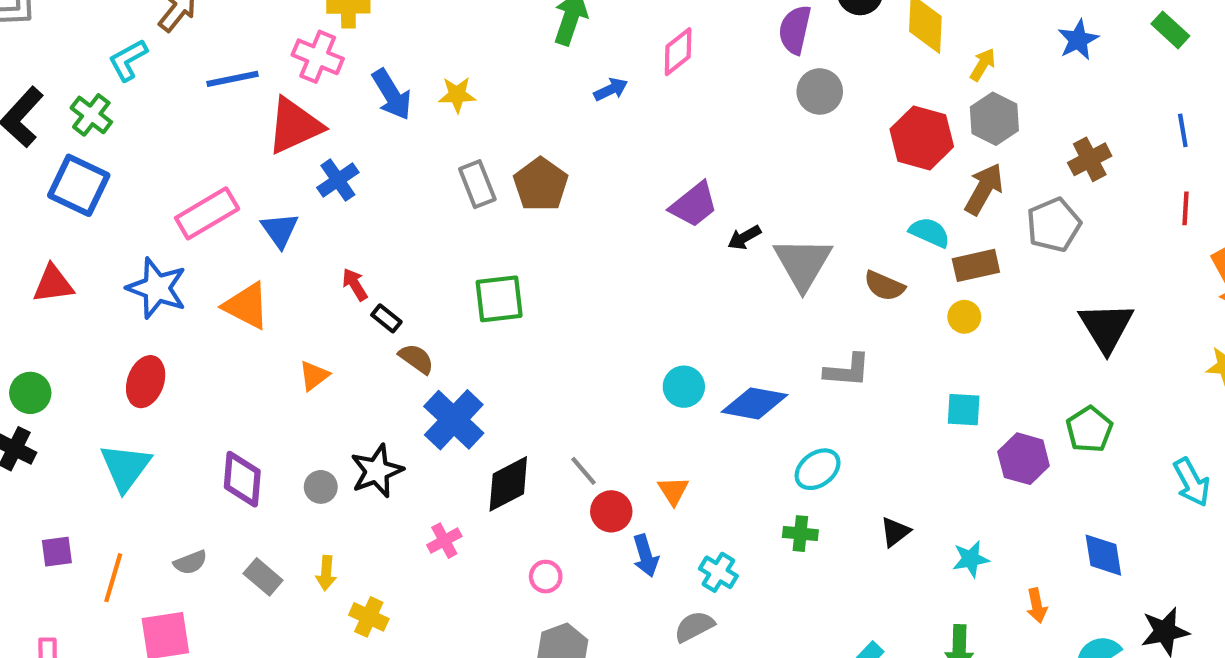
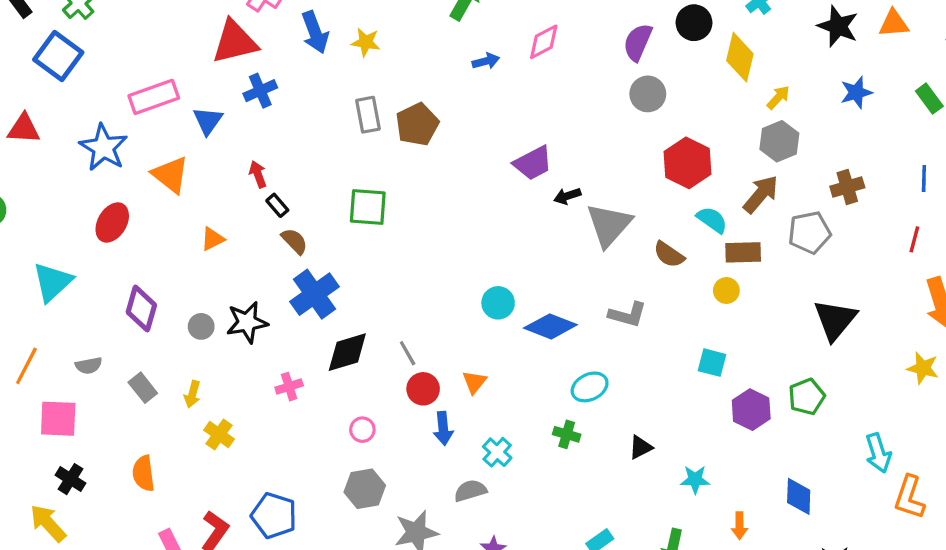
red hexagon: (922, 138) -> (688, 163), moved
red ellipse: (146, 382) -> (112, 223), moved

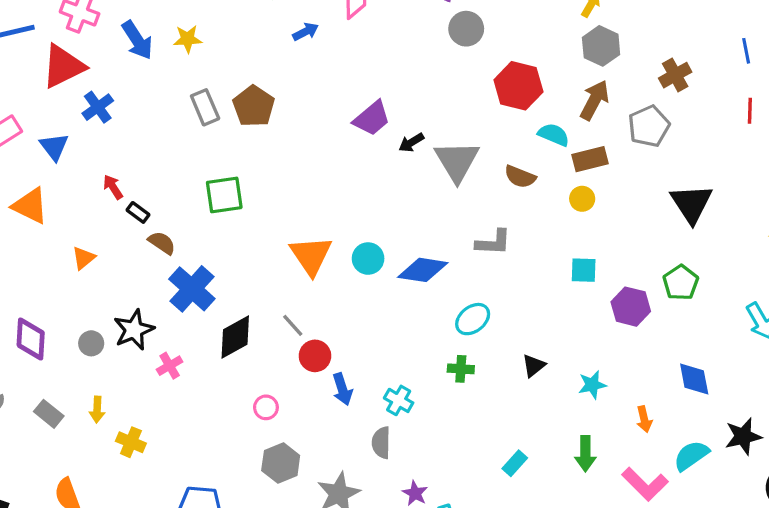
orange triangle: (474, 382) -> (311, 255), moved, size x1.8
pink cross: (289, 387) -> (170, 366), moved
gray semicircle: (470, 491) -> (381, 443), turned -60

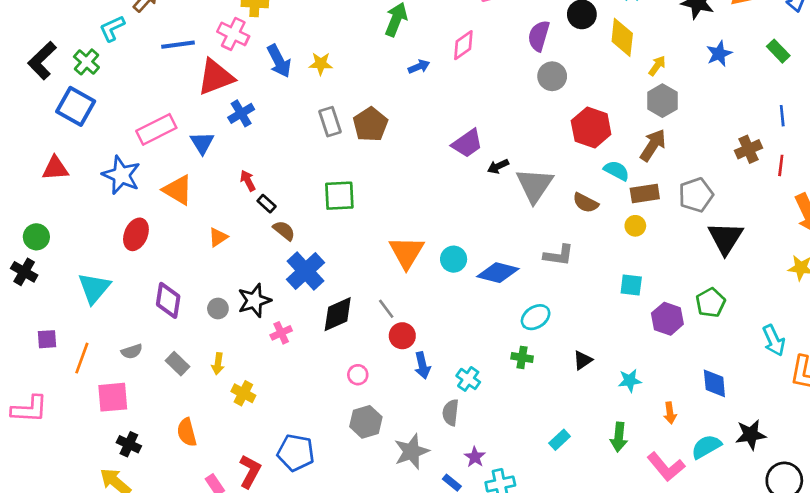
brown cross: (675, 75) -> (749, 149), moved
gray pentagon: (649, 126) -> (696, 195), moved

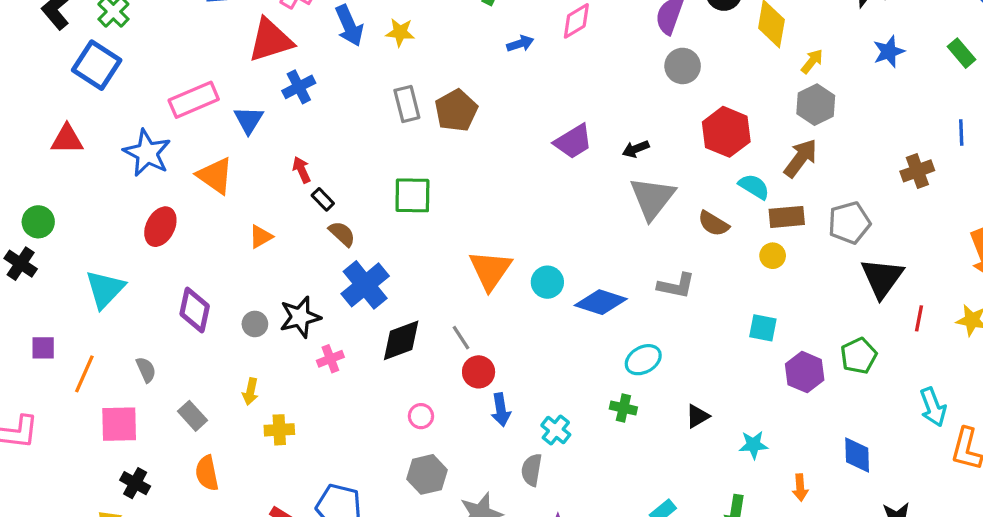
red line: (781, 165) -> (919, 318), moved
black arrow: (498, 166) -> (636, 149), moved
gray semicircle: (132, 351) -> (146, 370), turned -100
gray rectangle: (177, 364) -> (193, 416), moved
yellow cross: (243, 393) -> (279, 430), turned -35

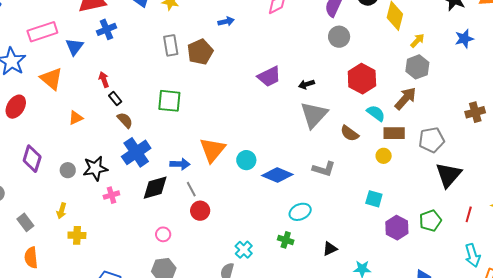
blue arrow: (520, 44) -> (226, 21), moved
red line: (919, 318) -> (469, 214), moved
blue arrow: (501, 410) -> (180, 164), moved, turned -84

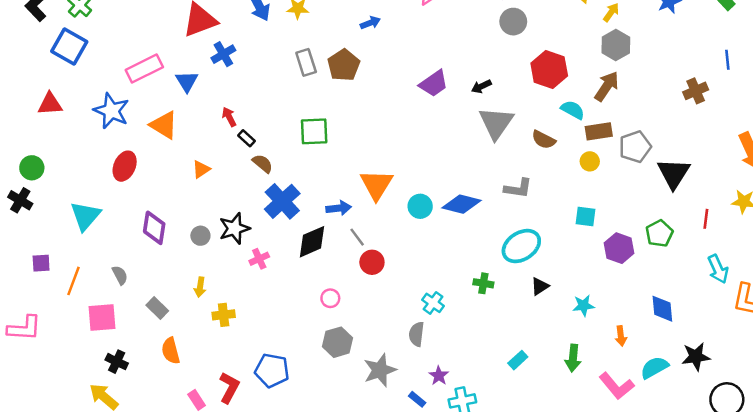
gray pentagon: (432, 140) -> (635, 147), moved
cyan circle: (246, 160) -> (420, 206), moved
cyan ellipse: (300, 212) -> (521, 246), moved, size x1.4

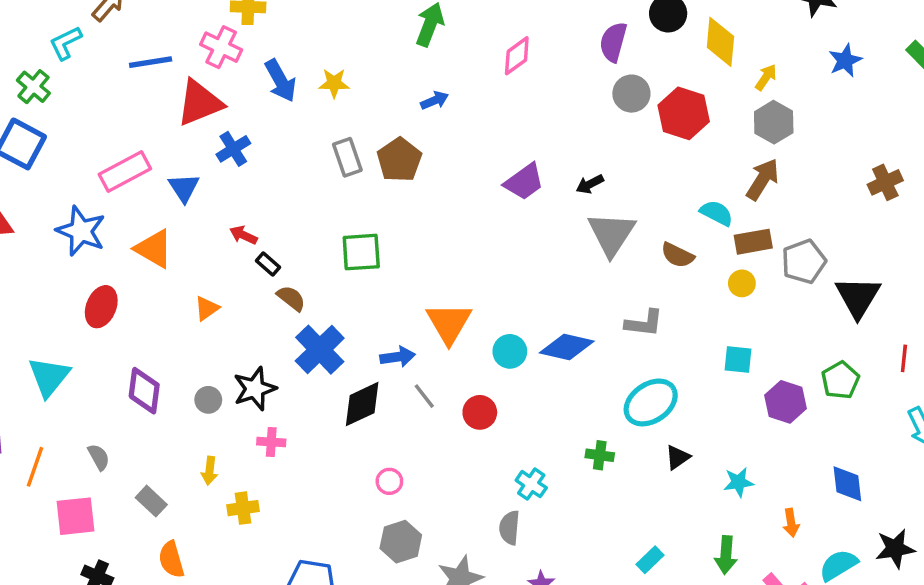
red hexagon: (549, 69) -> (684, 113), moved
red arrow: (229, 117) -> (243, 235), turned -36
pink cross: (259, 259) -> (271, 442), moved, turned 30
red circle: (372, 262) -> (480, 412), moved

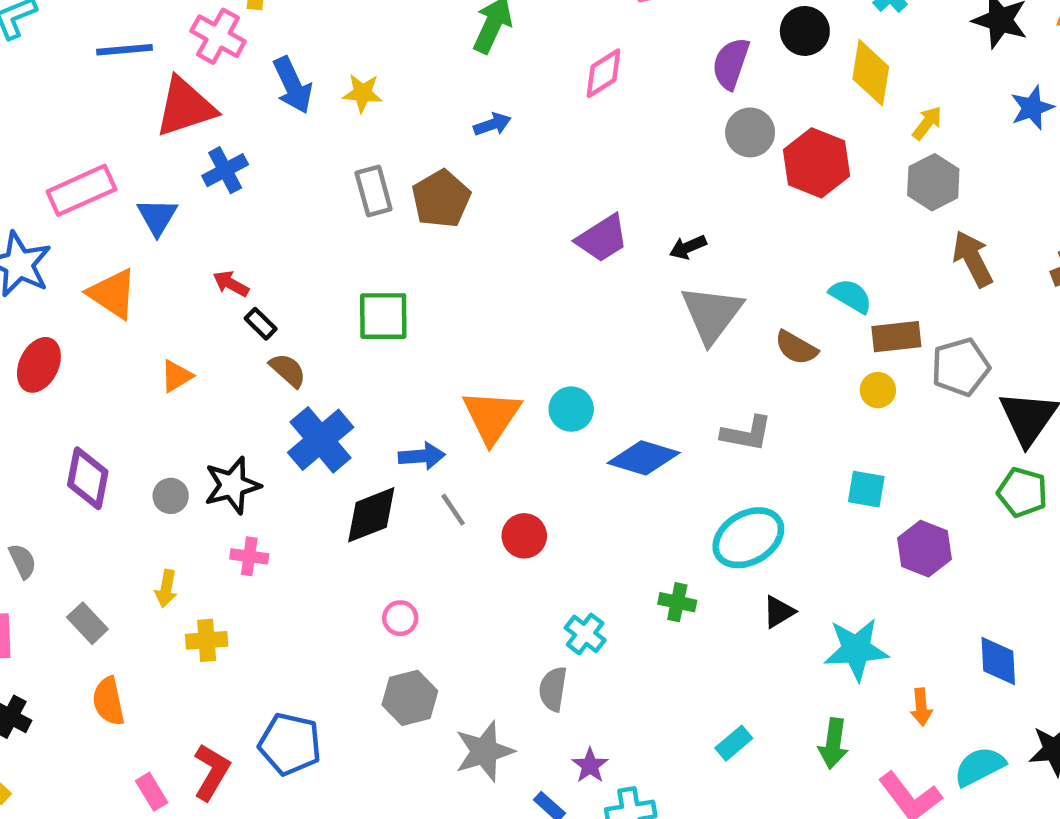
brown arrow: (763, 179) -> (973, 259), moved, turned -63
cyan circle: (510, 351) -> (571, 409), moved
green pentagon: (840, 380) -> (1022, 492), moved, turned -30
cyan star: (738, 482) -> (856, 649), size x1.6

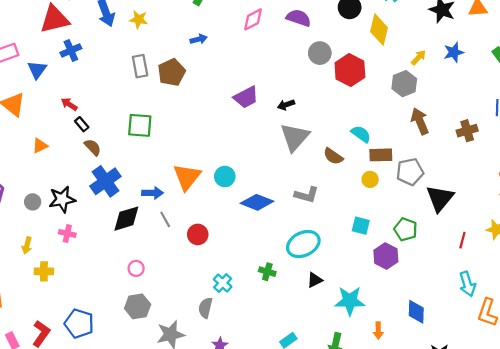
purple semicircle: (731, 64) -> (299, 18), moved, turned 85
yellow arrow: (927, 123) -> (418, 57), moved
green pentagon: (1022, 492) -> (406, 229), moved

